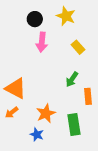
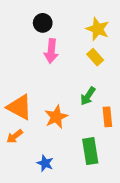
yellow star: (66, 16) -> (98, 29), moved
orange star: (46, 113) -> (56, 117), moved

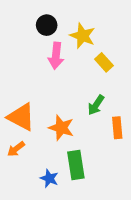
yellow star: (98, 29) -> (83, 36), moved
orange star: (56, 117) -> (61, 128), turned -30
green rectangle: (90, 151) -> (76, 165), moved

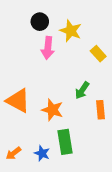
yellow rectangle: (104, 62) -> (98, 54), moved
orange arrow: (16, 149) -> (13, 153), moved

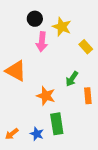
orange triangle: (18, 101) -> (16, 71), moved

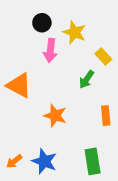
green arrow: (72, 79) -> (87, 79), moved
green rectangle: (57, 124) -> (93, 161), moved
blue star: (37, 134) -> (44, 161), size x1.5

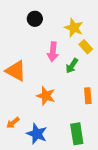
yellow star: (74, 32) -> (74, 28), moved
pink arrow: (50, 50) -> (53, 52), moved
orange arrow: (14, 161) -> (13, 123), moved

